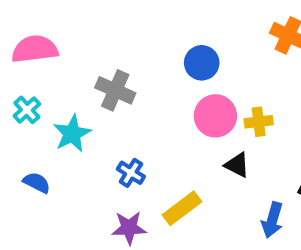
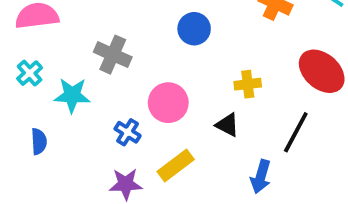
pink circle: (215, 116) -> (168, 103), moved
cyan star: (72, 134) -> (72, 95), turned 30
blue semicircle: (37, 183) -> (39, 141), turned 60

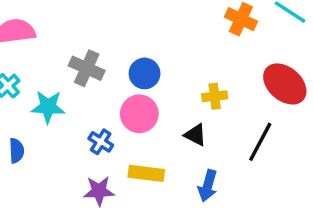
blue circle: (194, 29) -> (145, 73), moved
yellow rectangle: (176, 166) -> (146, 173), turned 44
blue arrow: (261, 177) -> (208, 186), moved

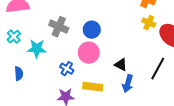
yellow cross: (215, 96) -> (149, 23), moved, turned 32
blue arrow: (208, 186) -> (128, 84), moved

